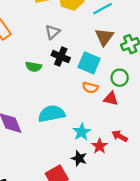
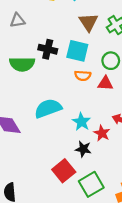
gray triangle: (52, 32) -> (17, 20), moved, turned 42
green semicircle: (34, 67) -> (22, 64), size x1.5

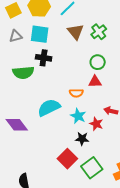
cyan square: (77, 51) -> (40, 34), moved
orange semicircle: (83, 76) -> (76, 93), moved

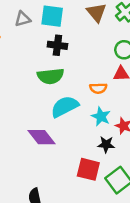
green semicircle: (23, 73) -> (50, 76), moved
purple diamond: (17, 125) -> (42, 137), moved
red square: (67, 159) -> (88, 169), turned -30

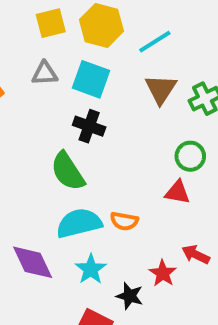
green semicircle: (50, 76) -> (68, 171), turned 50
orange semicircle: (98, 88) -> (124, 221), moved
cyan star: (101, 116) -> (91, 269), moved

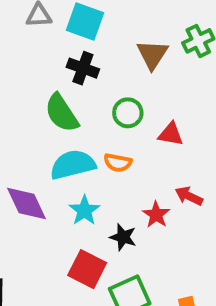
brown triangle: (161, 89) -> (152, 55), moved
green circle: (190, 156) -> (128, 113), moved

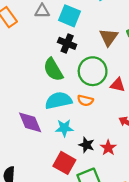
green circle: (128, 113) -> (93, 71), size x1.6
cyan star: (84, 210) -> (64, 128), turned 30
red star: (156, 215) -> (108, 148), moved

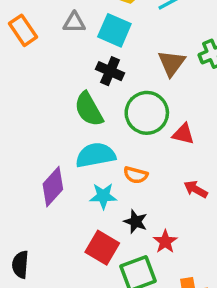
orange semicircle: (85, 100) -> (136, 175), moved
purple diamond: (30, 122) -> (53, 187), turned 64
red star: (108, 148) -> (165, 242), moved

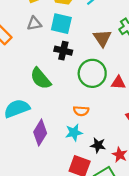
green semicircle: (89, 109) -> (41, 78), moved
cyan semicircle: (96, 155) -> (17, 109), moved
orange semicircle: (136, 175) -> (81, 111), moved

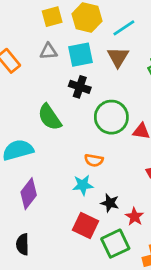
cyan square: (61, 24) -> (80, 55), turned -30
brown triangle: (102, 38) -> (118, 57), moved
purple diamond: (40, 133) -> (29, 194), moved

